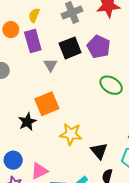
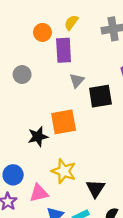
black square: (70, 48) -> (100, 96), moved
yellow star: (71, 134) -> (64, 171), moved
black triangle: (99, 151) -> (95, 189), moved

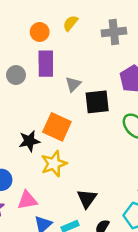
purple rectangle: (64, 50) -> (46, 64), moved
orange square: (64, 122) -> (57, 127), turned 32
yellow star: (64, 171) -> (54, 164), moved, turned 30

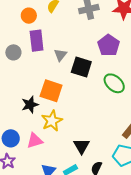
black square: (97, 102) -> (81, 67), turned 30
pink triangle: (27, 200) -> (35, 141), moved

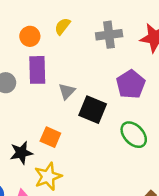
orange square: (51, 91) -> (50, 137), size x0.7

